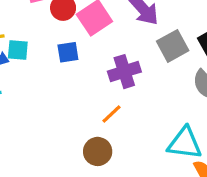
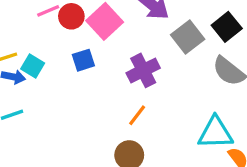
cyan square: (18, 50) -> (33, 66), turned 35

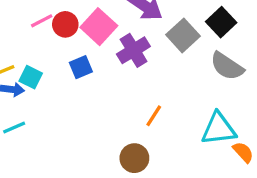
purple cross: (143, 70) -> (133, 50), moved
orange line: (137, 115) -> (154, 116), moved

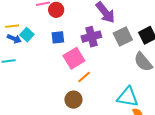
pink square: (99, 27) -> (74, 58), moved
orange line: (154, 116) -> (84, 77), moved

